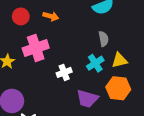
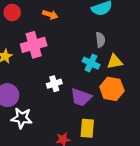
red circle: (21, 16) -> (12, 13), moved
cyan cross: (95, 63) -> (91, 63), turned -35
white cross: (64, 72) -> (54, 84), moved

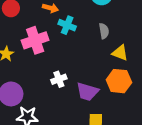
yellow triangle: (115, 62) -> (120, 53), turned 35
cyan cross: (91, 63) -> (67, 25), moved

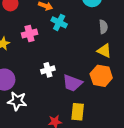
gray semicircle: (104, 31) -> (103, 27), moved
pink cross: (35, 40) -> (30, 34), size x0.7

